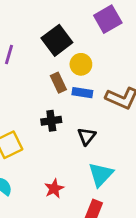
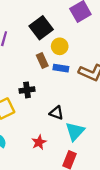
black cross: (51, 121) -> (27, 90), moved
black triangle: (87, 136) -> (56, 113), moved, turned -48

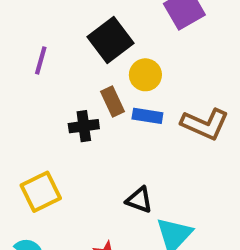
black cross: (27, 90) -> (84, 126), moved

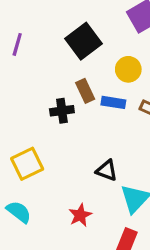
purple line: (41, 60) -> (17, 44), moved
yellow circle: (145, 75) -> (128, 69), moved

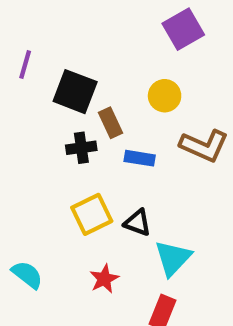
black square: (84, 41) -> (75, 92), moved, turned -32
blue rectangle: (113, 102) -> (140, 158), moved
yellow square: (27, 164) -> (92, 214), moved

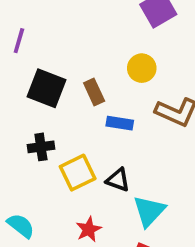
black square: (75, 92) -> (46, 88), moved
black cross: (81, 148) -> (41, 147), moved

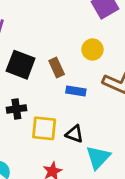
yellow square: (78, 173) -> (44, 128), turned 32

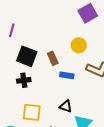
black cross: (16, 109) -> (24, 80), moved
yellow square: (44, 128) -> (32, 112), moved

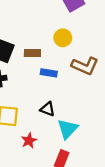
brown rectangle: (53, 58) -> (32, 53), turned -64

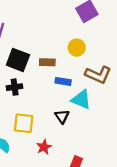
black triangle: (48, 109) -> (62, 116), turned 35
cyan triangle: (67, 129) -> (81, 100), moved, turned -50

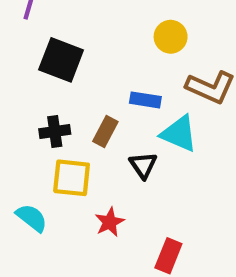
brown rectangle: (47, 62) -> (105, 132), moved, turned -63
black cross: (15, 87) -> (55, 132), moved

